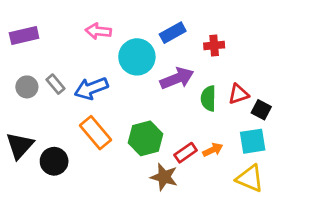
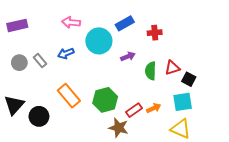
purple arrow: (177, 78) -> (128, 56), size x0.6
blue arrow: (91, 88) -> (66, 53), moved, size x0.7

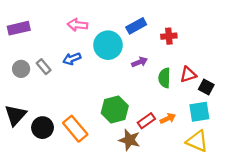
orange rectangle: (69, 96) -> (75, 129), moved

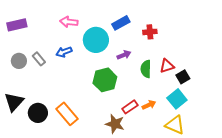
black square: (206, 87) -> (183, 77), turned 32
green hexagon: (115, 109) -> (105, 80), moved
cyan square: (199, 112) -> (177, 99), turned -30

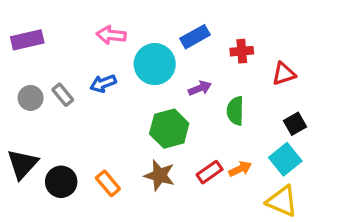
red triangle: (167, 66) -> (284, 74), moved
orange rectangle: (67, 114) -> (108, 183), size x0.7
brown star: (115, 124) -> (160, 175), moved

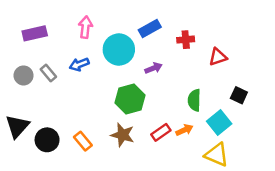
pink arrow: (111, 35) -> (85, 27), turned 90
purple rectangle: (27, 40) -> (35, 33), moved
green semicircle: (235, 111) -> (194, 100), moved
black square: (295, 124) -> (239, 95), moved, turned -35

